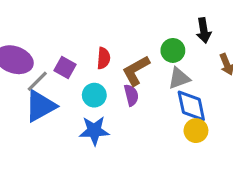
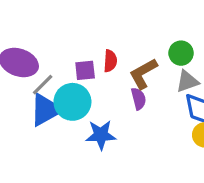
purple square: (65, 67) -> (85, 70), moved, turned -35
cyan circle: (94, 95) -> (72, 102), moved, size x1.5

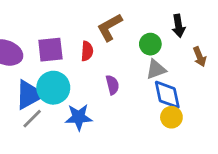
purple square: (85, 70) -> (50, 50), moved, size x1.4
brown L-shape: (143, 74) -> (110, 27), moved
gray line: (43, 85) -> (32, 119), moved

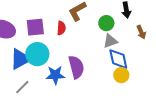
purple semicircle: (112, 85) -> (76, 67), moved, size x1.6
gray line: (32, 119) -> (22, 87), moved

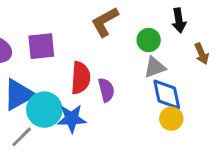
red semicircle: (61, 28) -> (81, 78), moved, size x1.5
cyan circle: (37, 54) -> (44, 110), moved
purple semicircle: (76, 67) -> (106, 90), moved, size x0.7

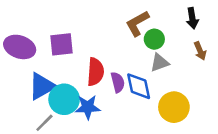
black arrow: (179, 20) -> (192, 18), moved
brown L-shape: (105, 22) -> (137, 23), moved
blue diamond: (167, 94) -> (139, 86), moved
yellow circle: (171, 119) -> (174, 107), size x1.5

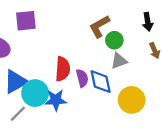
purple square: (61, 44) -> (26, 21), moved

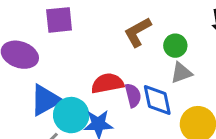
brown L-shape: (99, 26) -> (138, 32), moved
red semicircle: (63, 69) -> (107, 83), turned -105

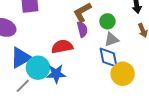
purple semicircle: (133, 95) -> (82, 29), moved
blue diamond: (157, 100) -> (108, 58), moved

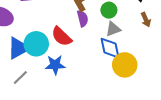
red semicircle: (62, 47) -> (62, 36), turned -125
cyan circle: (38, 68) -> (36, 44), moved

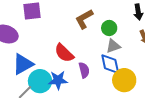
purple semicircle: (83, 19) -> (84, 70), moved
cyan circle: (36, 44) -> (40, 81), moved

